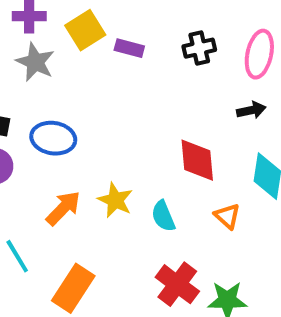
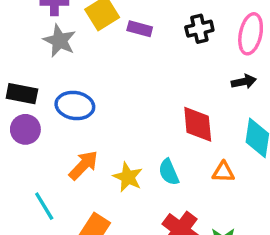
yellow star: (115, 200) -> (128, 177), moved
orange triangle: (227, 216) -> (223, 172), turned -40

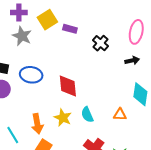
black cross: (199, 29) -> (101, 43), moved, turned -35
red diamond: (198, 124) -> (68, 86), moved
orange arrow: (83, 165) -> (37, 124), moved, turned 126

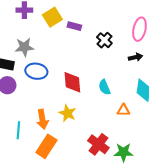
gray star: (22, 36) -> (24, 47), moved, turned -30
cyan semicircle: (87, 115) -> (104, 87), moved
cyan line: (13, 135) -> (18, 130), turned 36

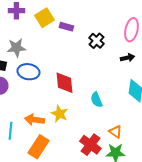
cyan semicircle: (104, 87) -> (96, 100), moved
orange triangle: (123, 110) -> (115, 132), moved, turned 32
orange arrow: (42, 119) -> (34, 120), turned 108

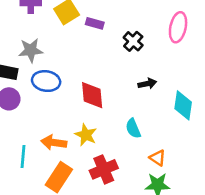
black arrow: (127, 58) -> (147, 84), moved
cyan semicircle: (96, 100) -> (133, 128), moved
red cross: (90, 145) -> (104, 169), moved, turned 30

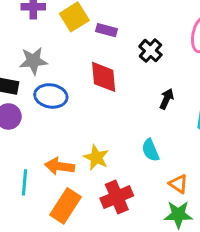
black arrow: (147, 84) -> (167, 99), turned -54
red diamond: (92, 95) -> (104, 77), moved

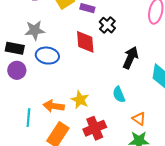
black cross: (150, 51) -> (107, 25), moved
black arrow: (167, 99) -> (130, 58), size x1.5

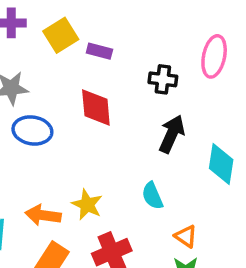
black cross: (107, 25) -> (163, 79), moved, turned -35

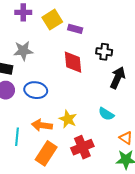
black cross: (163, 79) -> (104, 52), moved
blue ellipse: (32, 130) -> (36, 90), moved
cyan semicircle: (152, 196) -> (106, 114), turned -35

